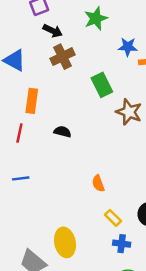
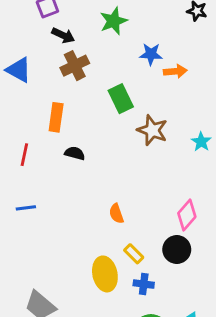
orange rectangle: (32, 101) -> (56, 117), moved
yellow ellipse: (65, 242) -> (105, 274), moved

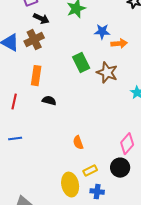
brown cross: (75, 66) -> (34, 40), moved
brown star: (152, 130) -> (107, 73), moved
yellow rectangle: (134, 254) -> (90, 171), turned -72

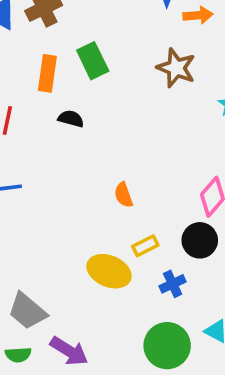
green rectangle: (81, 63) -> (93, 61), moved
yellow ellipse: (70, 185) -> (109, 271), turned -55
blue cross: (97, 192) -> (173, 284), moved, turned -32

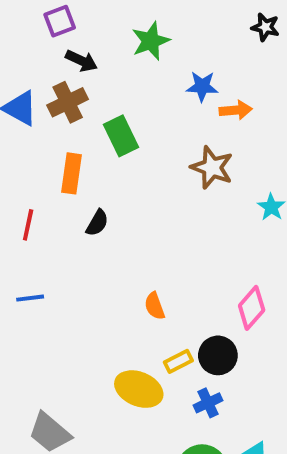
green rectangle: (93, 61) -> (121, 136), moved
black semicircle: (71, 119) -> (97, 223), turned 105
black circle: (200, 240) -> (218, 355), moved

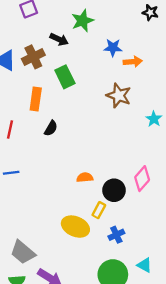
black arrow: (81, 61) -> (59, 39), moved
orange semicircle: (155, 306) -> (85, 177), turned 105
black circle: (218, 355) -> (114, 190), moved
yellow rectangle: (178, 361) -> (99, 210), turned -35

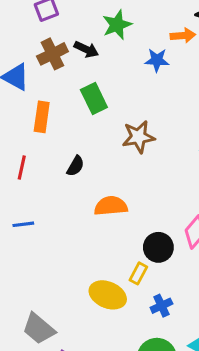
brown cross: (33, 57) -> (52, 54), moved
orange arrow: (133, 62) -> (183, 36), moved
brown star: (119, 96) -> (138, 137), moved, turned -30
orange rectangle: (36, 99) -> (42, 117), moved
orange semicircle: (85, 177) -> (111, 206), moved, size x1.5

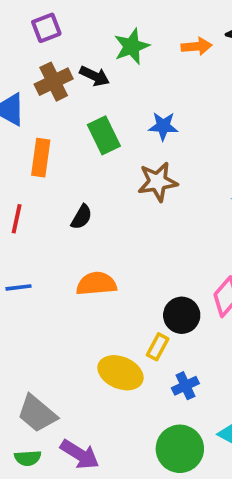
orange arrow: (183, 36) -> (197, 46), moved
blue star: (157, 60) -> (163, 126), moved
orange semicircle: (111, 206) -> (96, 284), moved

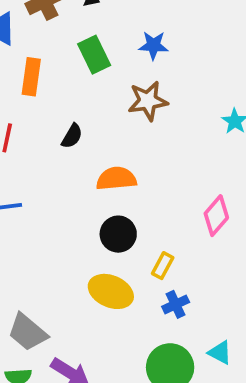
orange semicircle: (96, 284) -> (116, 179), moved
black circle: (182, 315) -> (118, 234), moved
yellow rectangle: (158, 347) -> (163, 266), moved

